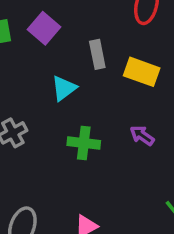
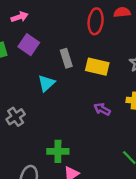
green cross: (84, 143) -> (58, 151), moved

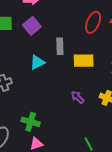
yellow rectangle: (97, 67) -> (84, 61), turned -30

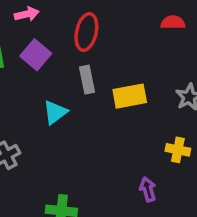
red ellipse: (93, 22) -> (86, 32), moved
purple arrow: (78, 97) -> (148, 189), moved, turned 40

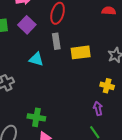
cyan triangle: (55, 112) -> (36, 59), turned 49
purple arrow: (148, 189) -> (98, 108), moved

